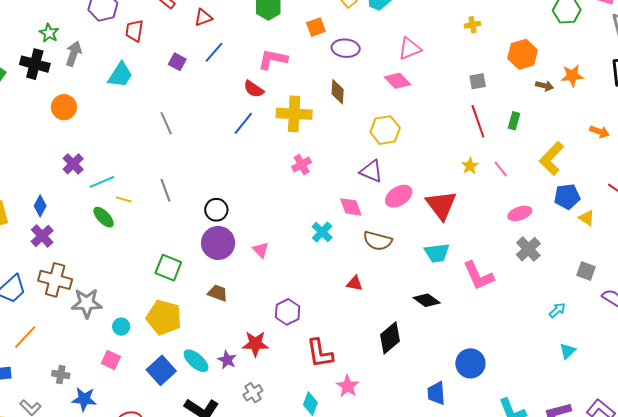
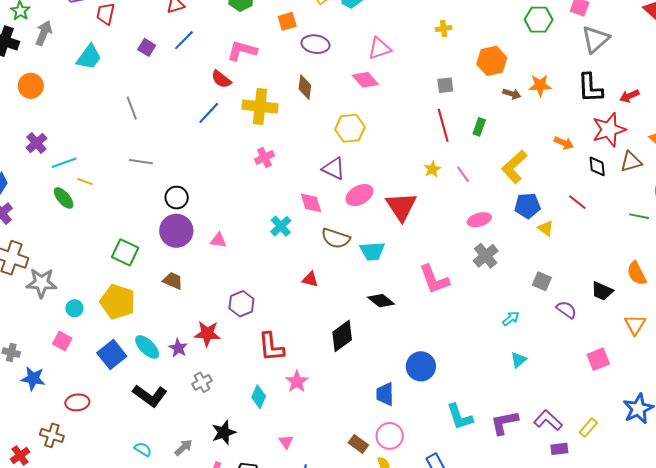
gray line: (166, 190) -> (141, 162), moved, turned -65
pink triangle: (261, 250) -> (218, 240), turned -42
cyan trapezoid: (437, 253) -> (372, 251), moved

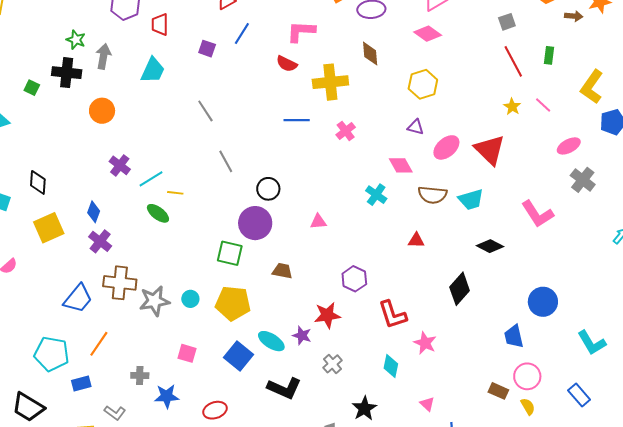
blue line: (209, 113) -> (297, 120), moved, turned 60
gray line: (141, 162) -> (226, 161), turned 65
purple triangle: (334, 168) -> (416, 127), size x0.7
purple circle: (176, 231) -> (255, 223), moved
cyan circle: (74, 308) -> (190, 299), moved

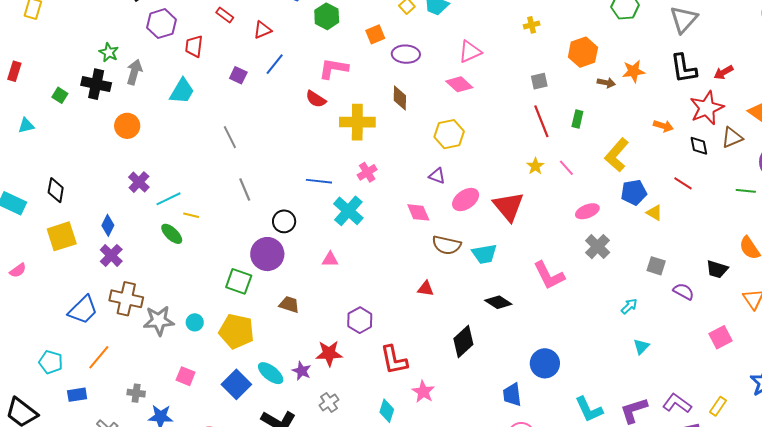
blue line: (297, 120) -> (319, 181), moved
cyan cross: (376, 195) -> (348, 211), moved, size x1.4
cyan pentagon: (52, 354) -> (51, 362), size x0.7

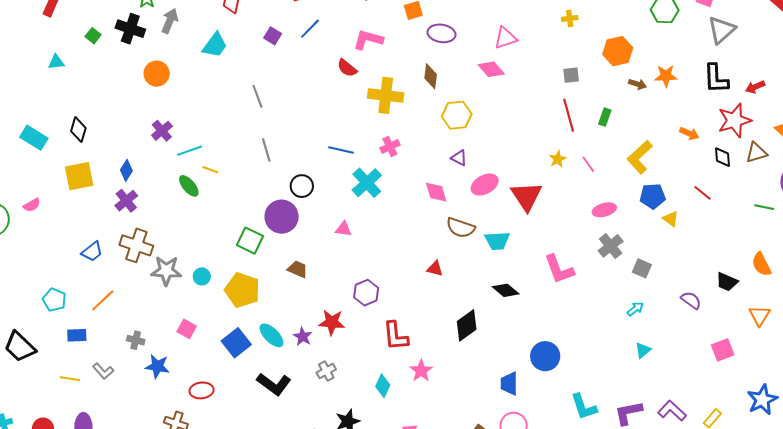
yellow hexagon: (449, 134) -> (457, 115), moved
gray square: (656, 266) -> (642, 268), moved
blue trapezoid: (83, 310) -> (92, 252), size x0.7

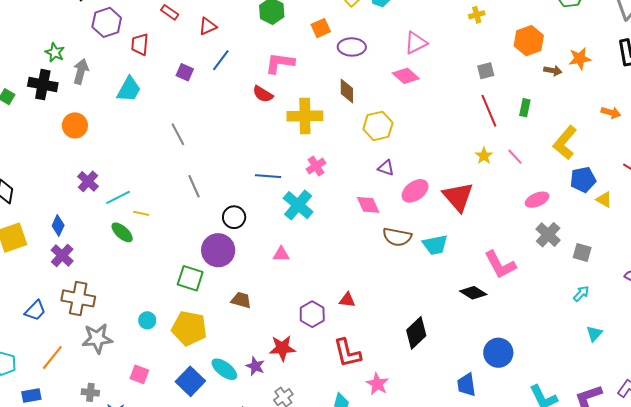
red triangle: (435, 269) -> (347, 300), moved
gray star: (166, 271) -> (97, 338), moved
black diamond: (506, 290) -> (473, 293), moved

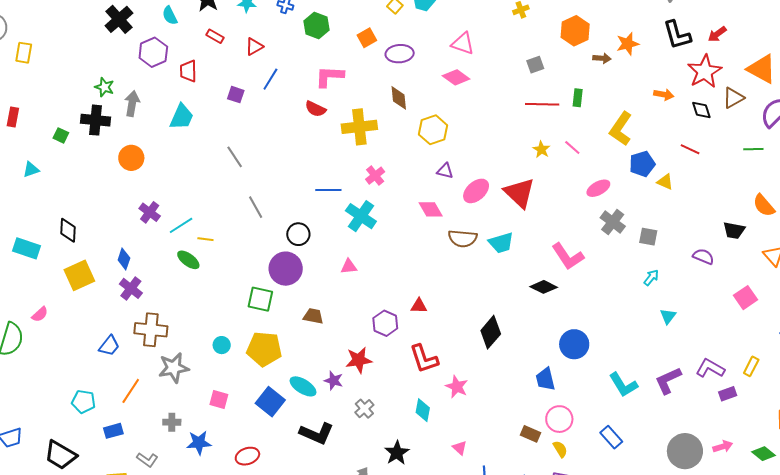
pink triangle: (416, 43) -> (463, 44), turned 50
red line: (489, 111) -> (542, 104), turned -60

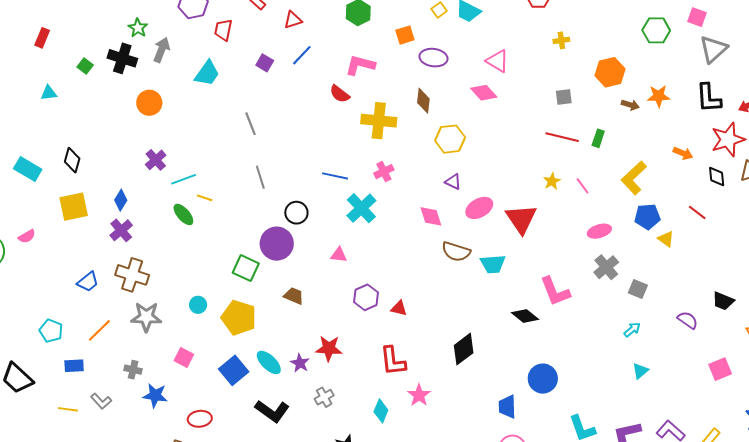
purple hexagon: (385, 323) -> (366, 297), moved

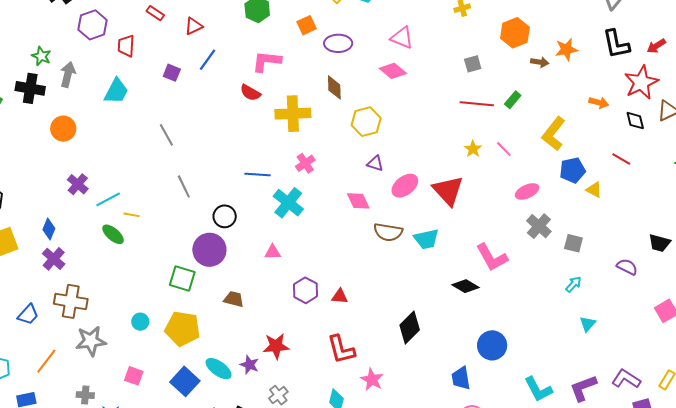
green rectangle: (598, 138) -> (513, 100), turned 30

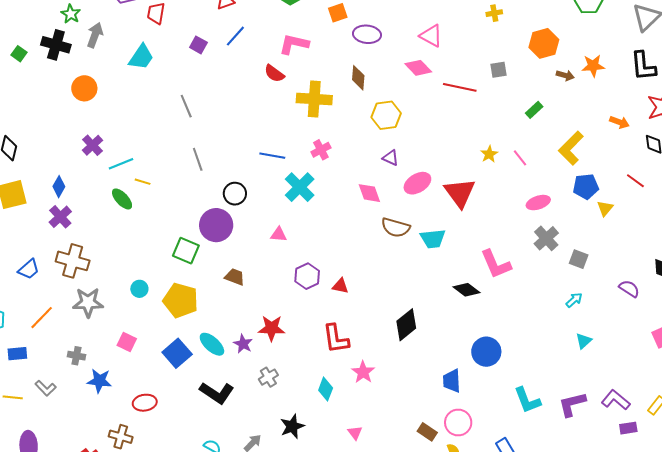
red line: (477, 104) -> (460, 87), moved
yellow triangle: (594, 190) -> (605, 208), turned 36

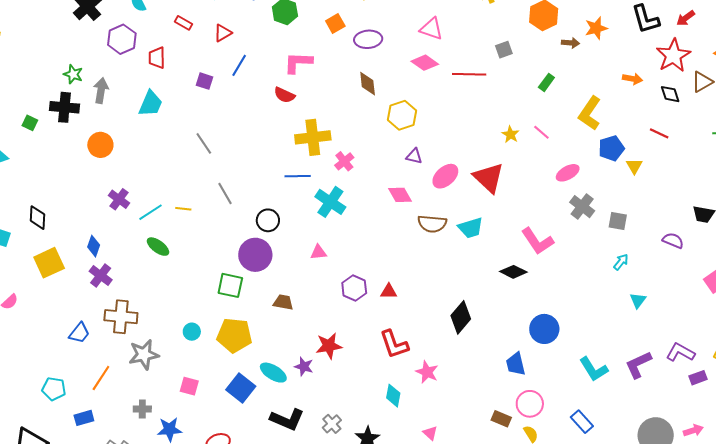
yellow cross: (314, 99) -> (313, 137), moved
yellow line: (143, 182) -> (183, 209), moved
gray cross: (268, 377) -> (332, 424), moved

